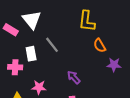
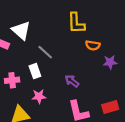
orange semicircle: (100, 46) -> (93, 45), turned -40
white rectangle: (31, 54) -> (35, 71), moved

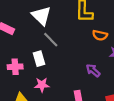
white triangle: (21, 30) -> (41, 16), moved
purple arrow: (72, 81) -> (93, 70), moved

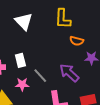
gray line: (51, 40) -> (40, 76), moved
purple arrow: (93, 70) -> (69, 73), size x1.5

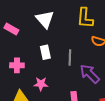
white rectangle: (20, 60) -> (45, 52), moved
gray line: (40, 76) -> (70, 57), moved, turned 42

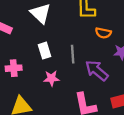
pink star: (41, 84) -> (51, 78), moved

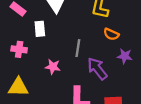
white rectangle: (44, 51) -> (40, 29), moved

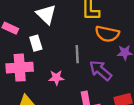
orange semicircle: (111, 34) -> (107, 34), size x1.5
pink cross: (19, 49) -> (20, 68), size x1.6

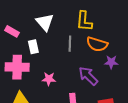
gray line: (77, 54) -> (70, 44), moved

